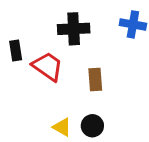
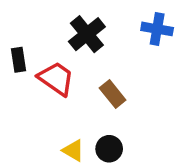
black cross: (74, 29) -> (87, 34), turned -36
brown rectangle: (95, 79) -> (113, 94), turned -35

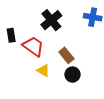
black circle: (109, 149) -> (73, 75), moved
yellow triangle: (73, 150) -> (43, 70), moved

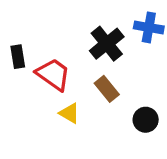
black cross: (51, 20) -> (107, 44), moved
black circle: (73, 75) -> (146, 120), moved

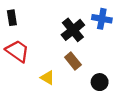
black rectangle: (18, 57) -> (12, 18), moved
red trapezoid: (53, 74) -> (17, 51), moved

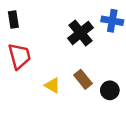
red trapezoid: (17, 51) -> (19, 56), turned 40
brown rectangle: (73, 61) -> (83, 79), moved

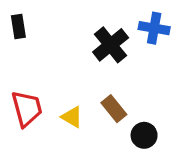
red trapezoid: (19, 56) -> (27, 109), moved
black circle: (110, 90) -> (144, 135), moved

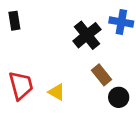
brown rectangle: (114, 109) -> (102, 75), moved
black circle: (144, 135) -> (119, 97), moved

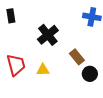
black cross: (87, 35) -> (48, 35), moved
yellow triangle: (57, 92) -> (43, 70), turned -32

